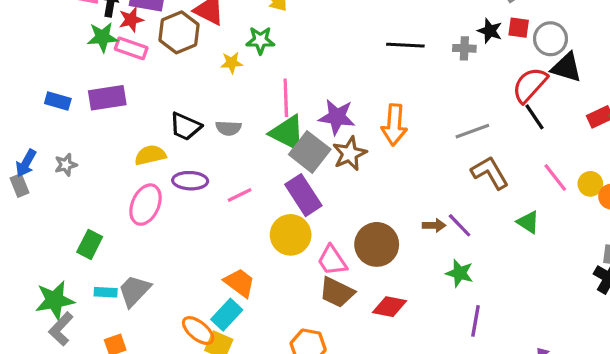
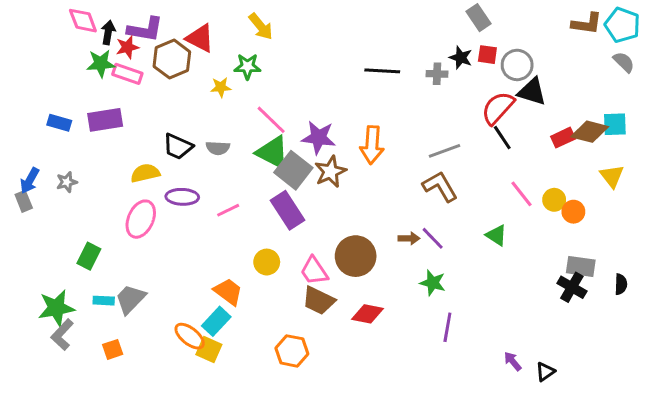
pink line: (286, 98) -> (271, 120), turned -44
brown L-shape: (490, 173) -> (440, 186), moved
yellow circle: (291, 235) -> (267, 262), moved, size x0.7

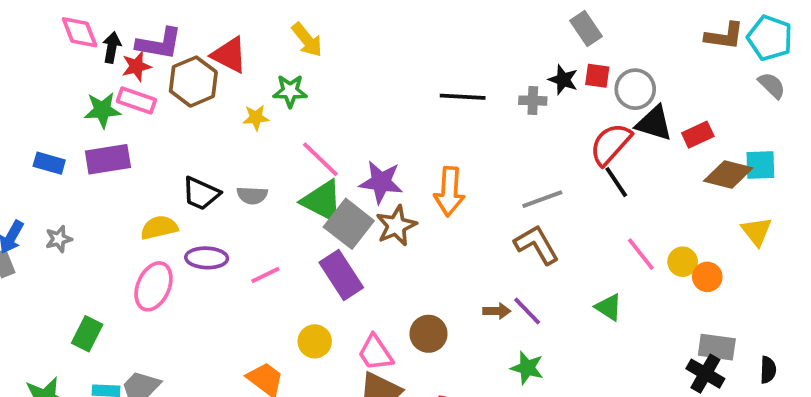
green star: (101, 63) -> (102, 110), moved
red rectangle: (563, 138) -> (698, 135), moved
brown circle: (356, 256) -> (428, 334), size x0.7

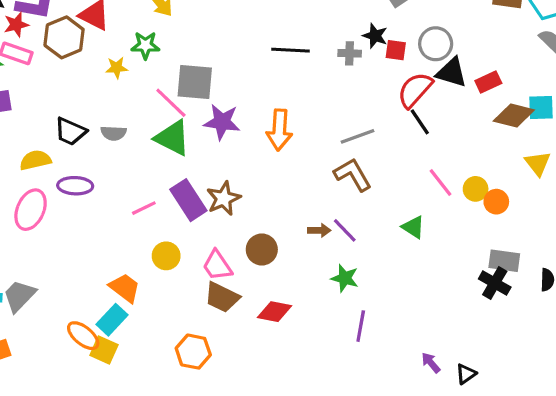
red square: (597, 76) -> (396, 50), moved
gray square: (349, 224) -> (195, 82), moved, turned -33
brown star: (396, 226) -> (224, 198), moved
pink line: (265, 275) -> (144, 208), moved

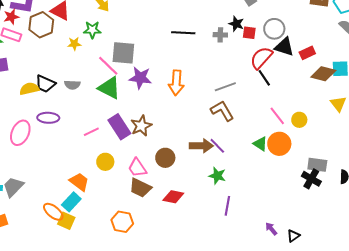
yellow semicircle: (35, 160) -> (29, 89), moved
orange circle: (496, 202) -> (279, 144), moved, size x1.5
brown arrow: (319, 230) -> (201, 146), size x1.6

